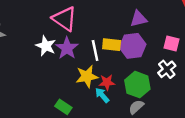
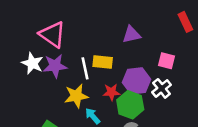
purple hexagon: (133, 46) -> (136, 81), moved
purple star: (67, 48) -> (55, 66), turned 30
red star: (107, 82) -> (111, 92), moved

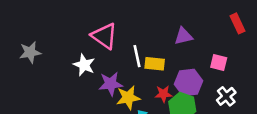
purple star: (55, 66) -> (111, 84), moved
white line: (85, 68) -> (137, 56), moved
white cross: (162, 88) -> (226, 96), moved

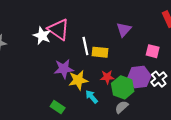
purple triangle: (183, 36) -> (124, 29), turned -35
white star: (84, 65) -> (42, 36), moved
purple hexagon: (189, 83) -> (139, 77), moved

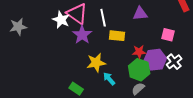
purple triangle: (124, 29) -> (140, 14), turned 42
white line: (85, 46) -> (103, 18), moved
purple star: (64, 69) -> (82, 35), moved, turned -30
red star: (107, 77) -> (139, 52), moved

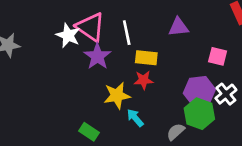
red star: (139, 52) -> (144, 80), moved
green hexagon: (139, 70) -> (199, 114), moved

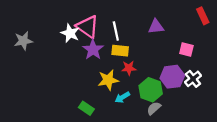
yellow rectangle: (146, 58) -> (120, 51), moved
green hexagon: (199, 114) -> (151, 90), moved
cyan arrow: (135, 118) -> (122, 97), turned -80

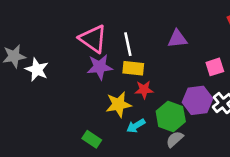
white star: (70, 33) -> (37, 70), moved
purple star: (93, 50) -> (100, 67), turned 30
pink square: (186, 50) -> (215, 67), turned -32

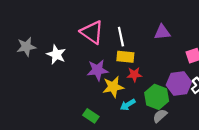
purple star: (100, 67) -> (98, 70), moved
white star: (37, 70) -> (56, 54), moved

